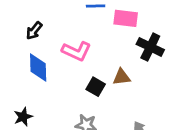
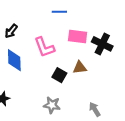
pink rectangle: (126, 18) -> (78, 36), moved
pink L-shape: (76, 51) -> (44, 47), turned 45

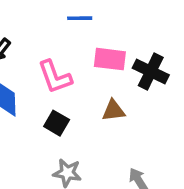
black square: (59, 75) -> (57, 123), moved

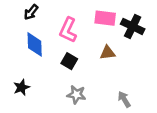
pink L-shape: (55, 77) -> (68, 30), turned 45

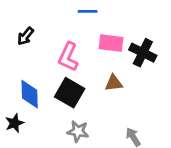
blue diamond: (35, 44) -> (30, 94), moved
black square: (69, 61) -> (70, 93), size x1.5

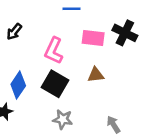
black cross: (143, 53) -> (125, 33), moved
blue diamond: (30, 94) -> (18, 85), turned 36

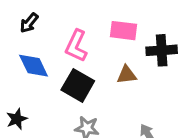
black cross: (125, 33) -> (162, 50), moved, turned -30
blue diamond: (18, 85) -> (34, 66), moved, turned -60

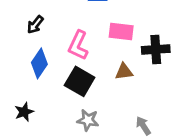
blue diamond: (34, 66) -> (39, 63), turned 60

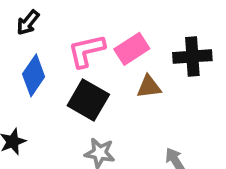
pink rectangle: (121, 31) -> (132, 49), moved, turned -40
pink L-shape: (78, 45) -> (86, 51), turned 52

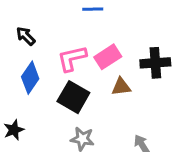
black arrow: (28, 22) -> (26, 36), turned 96

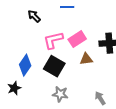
black arrow: (26, 36) -> (34, 16), moved
blue diamond: (30, 78) -> (25, 65), moved

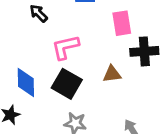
pink rectangle: (77, 39) -> (122, 23), moved, turned -66
blue diamond: (25, 65) -> (26, 82), turned -35

